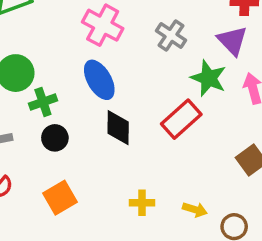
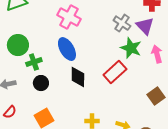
gray cross: (171, 35) -> (122, 23), moved

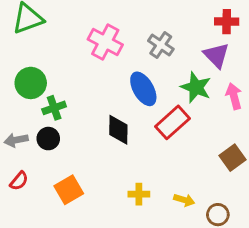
gray cross: (122, 23) -> (161, 45), moved
blue ellipse: (67, 49) -> (143, 89), moved
black circle: (41, 83) -> (48, 139), moved

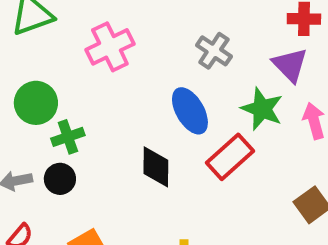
pink cross: (105, 42) -> (110, 47), moved, turned 36

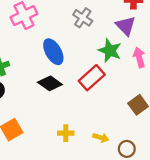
blue ellipse: (190, 111) -> (53, 52), moved
black diamond: (156, 167) -> (50, 83), turned -55

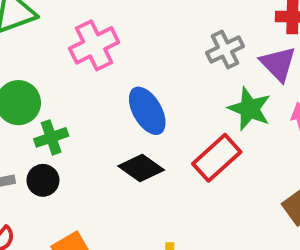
gray cross: (83, 18) -> (225, 49), moved, turned 30

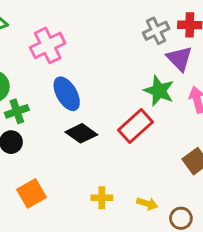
gray cross: (225, 49) -> (156, 31), moved
blue ellipse: (147, 111) -> (67, 94), moved

